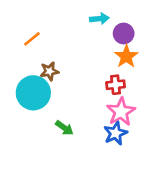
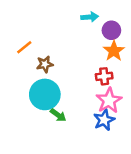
orange line: (32, 39) -> (24, 47), moved
cyan circle: (33, 93) -> (45, 94), moved

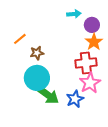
red cross: (104, 76) -> (86, 63), size x1.5
green arrow: (58, 115) -> (48, 95), size x1.6
blue star: (104, 120) -> (75, 99), moved

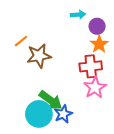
brown star: (37, 53) -> (39, 56), size x1.6
cyan circle: (37, 78) -> (39, 114), moved
blue star: (75, 99) -> (63, 114), moved

